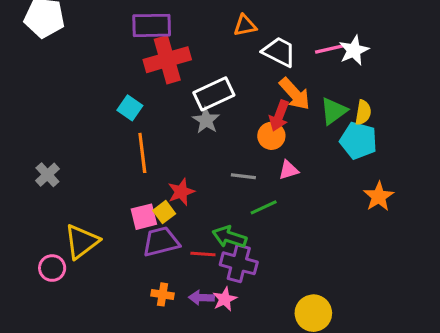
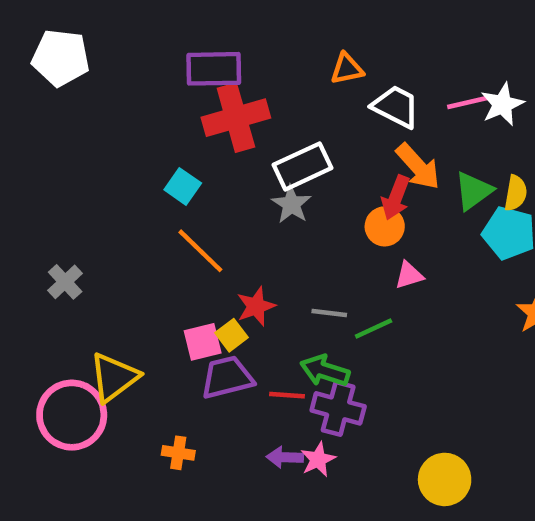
orange line: (142, 153) -> (200, 251), turned -39
gray line: (243, 176) -> (329, 313), moved
pink circle: (52, 268) -> (72, 415), size x1.8
orange cross: (163, 294) -> (178, 453), moved

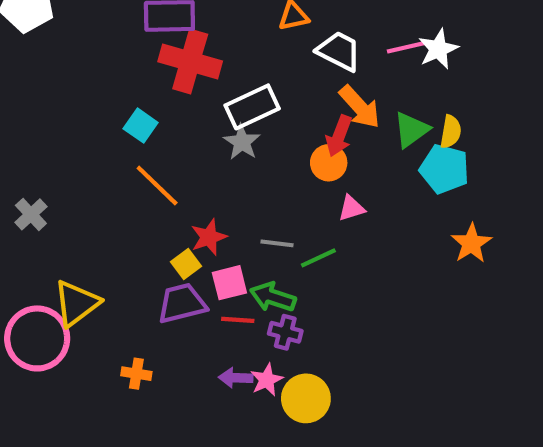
red cross: (236, 118) -> (190, 61), turned 32
pink square: (203, 342) -> (229, 283), moved
purple cross: (338, 408) -> (285, 332), size x0.7
yellow circle: (445, 479) -> (306, 398), moved

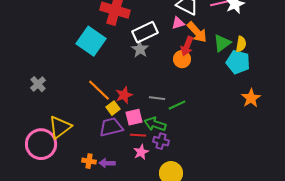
cyan square: (141, 126) -> (91, 41), size x1.8
orange line: (157, 185) -> (99, 90), moved
pink triangle: (351, 208) -> (178, 23), moved
purple arrow: (236, 378) -> (107, 163), moved
pink star: (267, 380) -> (141, 152), moved

